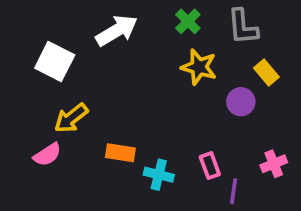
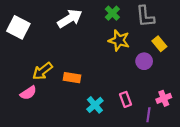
white square: (55, 62) -> (18, 27), moved
orange rectangle: (120, 153) -> (72, 78), moved
cyan cross: (159, 175) -> (95, 105), turned 35
purple line: (234, 191) -> (148, 115), moved

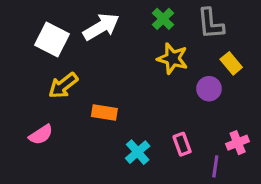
white square: (18, 27) -> (52, 40), moved
yellow arrow: (42, 71) -> (63, 85), moved

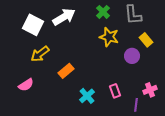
orange rectangle: (104, 112) -> (66, 71), turned -49

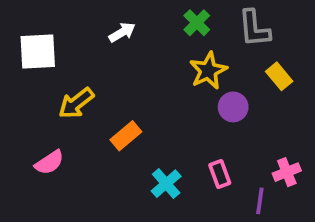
white arrow: (64, 17) -> (122, 32), size x0.6
white square: (33, 25) -> (38, 51), moved, turned -30
yellow star: (109, 37) -> (208, 71), turned 30
purple circle: (132, 56) -> (233, 107), moved

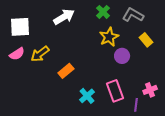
gray L-shape: (254, 28) -> (133, 15), turned 125
white arrow: (122, 32) -> (64, 17), size x1.5
pink semicircle: (49, 163) -> (17, 54), moved
pink rectangle: (220, 174) -> (115, 91), size x1.5

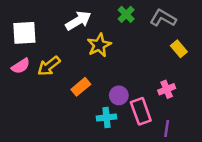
yellow star: (109, 37) -> (99, 45), moved
purple circle: (122, 56) -> (119, 95), moved
pink cross: (150, 90) -> (167, 89), moved
cyan cross: (87, 96) -> (107, 117), turned 35

